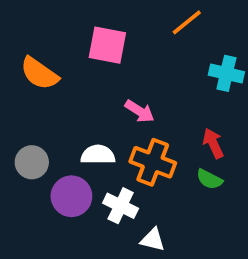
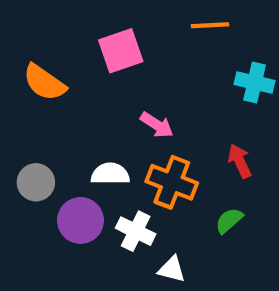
orange line: (187, 22) -> (210, 25), turned 36
pink square: (107, 45) -> (121, 51), turned -30
green semicircle: (209, 179) -> (229, 220), moved, turned 112

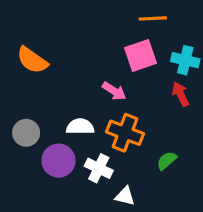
pink square: (121, 51) -> (140, 56), moved
red arrow: (240, 161) -> (181, 94), moved

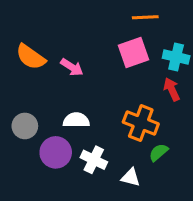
pink arrow: (114, 91) -> (72, 67), moved
orange cross: (125, 133) -> (141, 123), moved
white triangle: (125, 196) -> (131, 177), moved

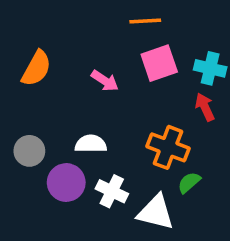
orange line: (145, 17) -> (145, 21), moved
orange semicircle: (31, 57) -> (36, 68), turned -96
pink arrow: (72, 67) -> (105, 81), moved
white triangle: (131, 177) -> (156, 212), size x1.6

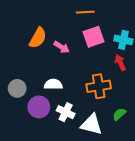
orange semicircle: (36, 68) -> (38, 38), moved
orange cross: (168, 147) -> (99, 86), turned -30
green semicircle: (189, 183) -> (119, 114), moved

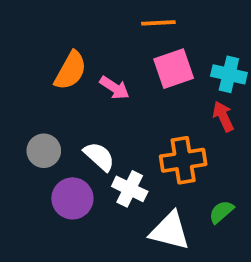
white semicircle: (53, 84) -> (99, 156), turned 42
gray circle: (17, 88) -> (44, 151), moved
white cross: (66, 112) -> (130, 189), moved

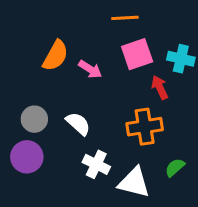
red arrow: (223, 116) -> (160, 87), moved
white cross: (130, 189) -> (96, 164), moved
purple circle: (72, 198) -> (27, 157), moved

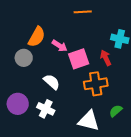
pink square: (137, 54) -> (79, 59), moved
gray circle: (34, 119) -> (24, 58), moved
white cross: (96, 164) -> (46, 109), moved

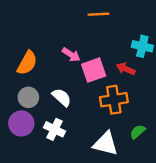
orange semicircle: (37, 37) -> (27, 63), moved
gray circle: (24, 58) -> (28, 97), moved
red arrow: (106, 58) -> (126, 69), turned -42

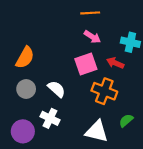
pink arrow: (71, 55) -> (92, 37), moved
orange cross: (114, 100) -> (104, 91), turned 30
purple circle: (21, 123) -> (23, 131), moved

